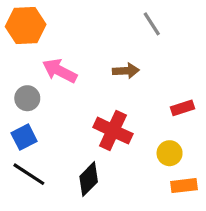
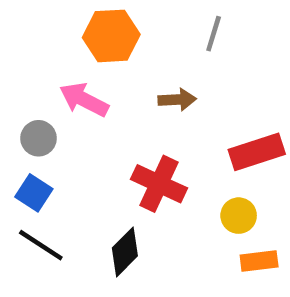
gray line: (152, 24) -> (214, 34), turned 50
orange hexagon: (26, 25) -> (111, 36), moved
red rectangle: (182, 108) -> (257, 152), size x1.6
blue square: (24, 137) -> (34, 193), turned -30

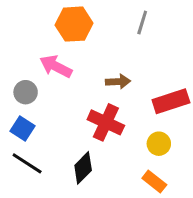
brown arrow: (177, 100) -> (118, 82), moved
orange rectangle: (259, 261) -> (154, 182), moved, turned 45

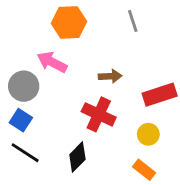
gray line: (142, 23) -> (133, 21), turned -35
gray circle: (26, 92) -> (24, 86), size x1.4

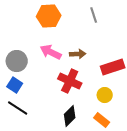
pink arrow: (52, 62) -> (51, 52), moved
black diamond: (77, 157) -> (70, 116), moved

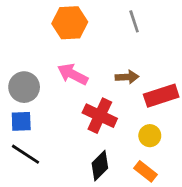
brown arrow: (78, 54) -> (127, 77), moved
blue square: (15, 85) -> (21, 121), turned -35

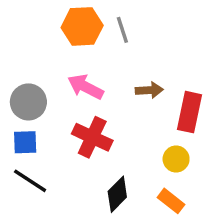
gray line: (134, 21) -> (122, 30), moved
red rectangle: (161, 96) -> (189, 112), turned -60
red cross: (100, 116) -> (92, 137), moved

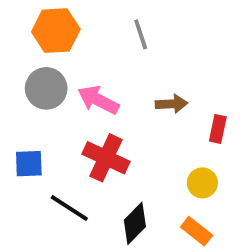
orange hexagon: (82, 26) -> (56, 31), moved
gray circle: (28, 102) -> (46, 88), moved
red rectangle: (189, 112) -> (218, 129), size x0.6
black line: (30, 181) -> (69, 208), moved

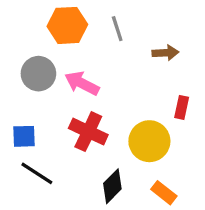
orange hexagon: (56, 31) -> (67, 25), moved
brown arrow: (172, 104) -> (165, 53), moved
yellow circle: (202, 183) -> (149, 141), moved, size x1.6
black line: (69, 208) -> (37, 173), moved

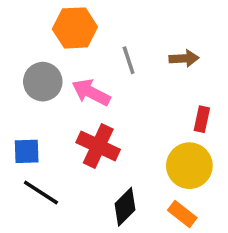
gray line: (117, 29) -> (129, 60), moved
yellow circle: (149, 141) -> (189, 166), moved

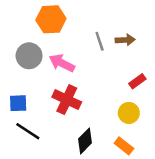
gray line: (129, 60) -> (100, 41), moved
red rectangle: (202, 119) -> (137, 81), turned 42
yellow circle: (189, 166) -> (129, 113), size x0.7

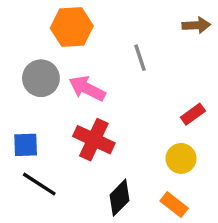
brown arrow: (125, 40) -> (196, 25), moved

